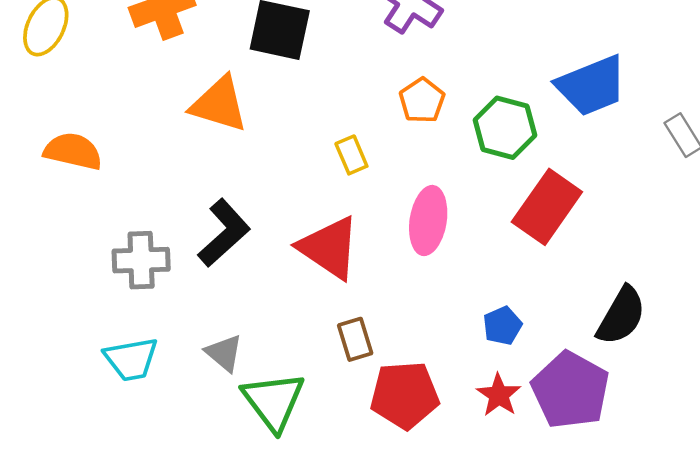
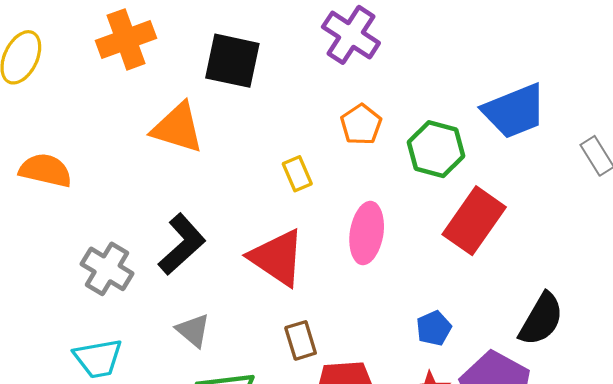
gray cross: (141, 260) -> (107, 269), turned 33
gray triangle: (224, 353) -> (193, 330), moved

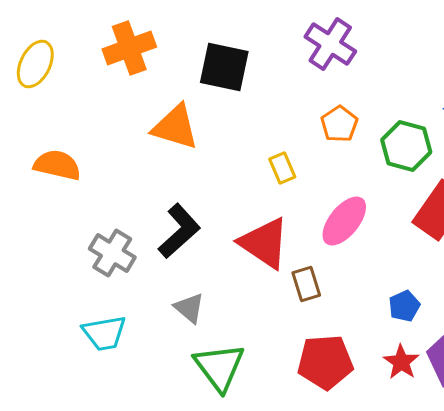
pink ellipse: (367, 233) -> (344, 221), turned 30
brown rectangle: (301, 340) -> (306, 284), moved

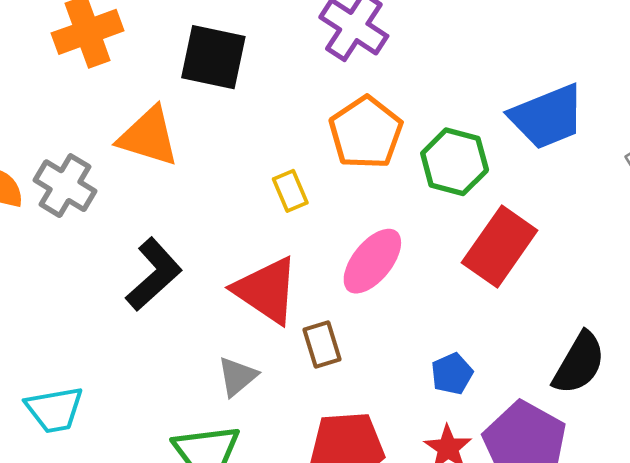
orange pentagon: (339, 124) -> (366, 133), size x1.5
gray cross: (112, 253) -> (65, 186), moved
gray triangle: (189, 308) -> (237, 376), moved, turned 40

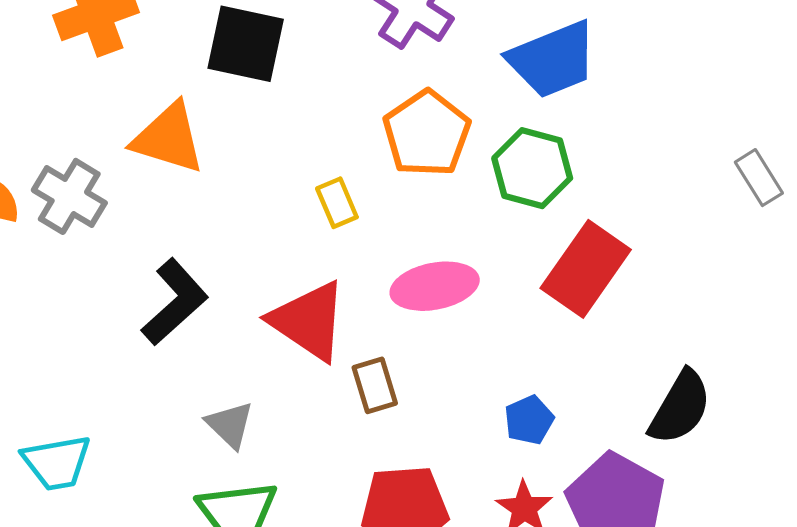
blue trapezoid: (547, 117) -> (553, 59), moved
pink ellipse: (372, 261) -> (435, 286), turned 40
gray triangle: (237, 376) -> (230, 425), moved, turned -36

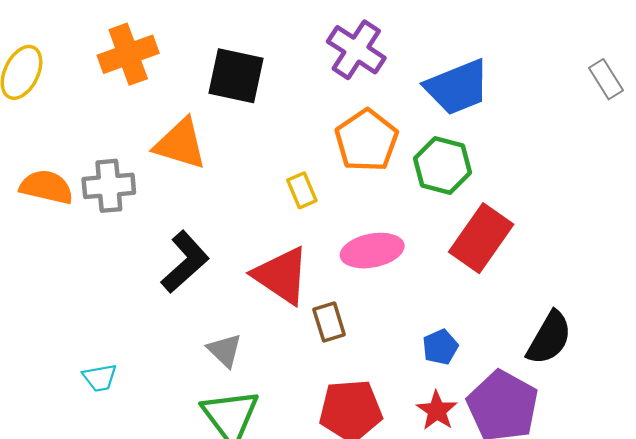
gray rectangle: (759, 178) -> (606, 79), moved
gray cross: (69, 196) -> (109, 186), turned -36
cyan trapezoid: (57, 463) -> (100, 378), size x0.7

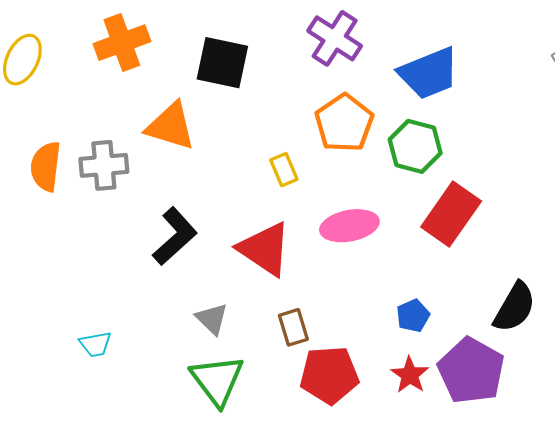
orange semicircle: (46, 187) -> (46, 166), turned -96
brown rectangle: (329, 322) -> (293, 327), moved

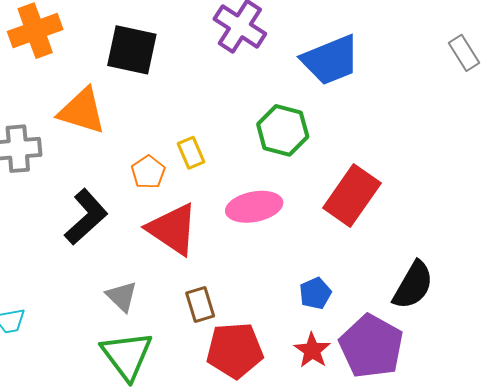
orange pentagon: (344, 123) -> (148, 172), moved, size x0.6
green hexagon: (415, 146) -> (283, 130), moved

